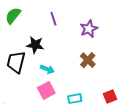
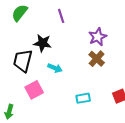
purple star: (89, 29) -> (98, 37), moved
pink square: (46, 90) -> (34, 90), moved

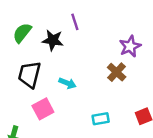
green semicircle: (20, 13) -> (22, 33), moved
purple star: (98, 37) -> (130, 46), moved
black star: (42, 43) -> (53, 40), moved

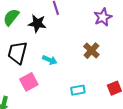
purple star: (130, 46) -> (103, 17), moved

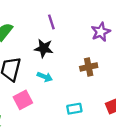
black star: (37, 23) -> (44, 48), moved
brown cross: (91, 51) -> (89, 67), turned 35

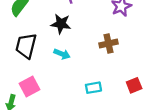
pink square: (23, 100) -> (30, 87), moved

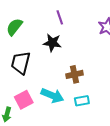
brown cross: (109, 44) -> (75, 74), moved
cyan arrow: (62, 54) -> (52, 96), moved, size x1.5

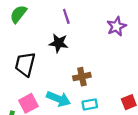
green semicircle: (14, 27) -> (18, 14), moved

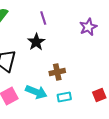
black star: (59, 43) -> (36, 42), turned 30

